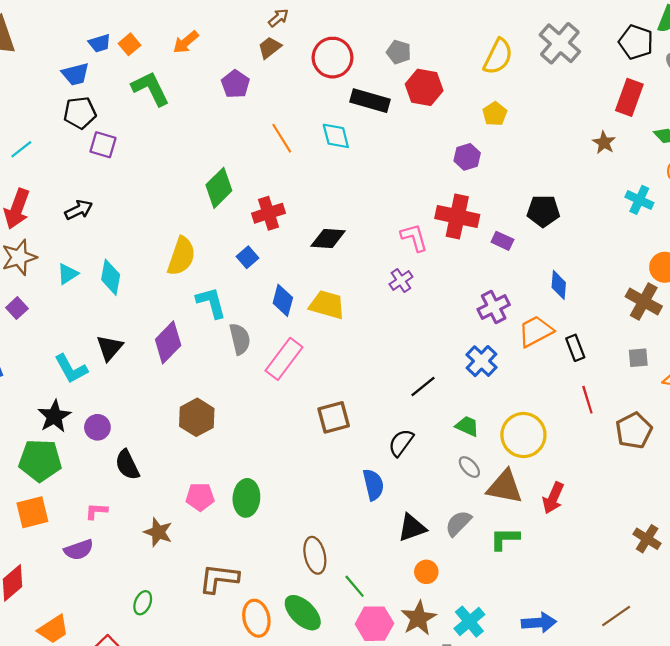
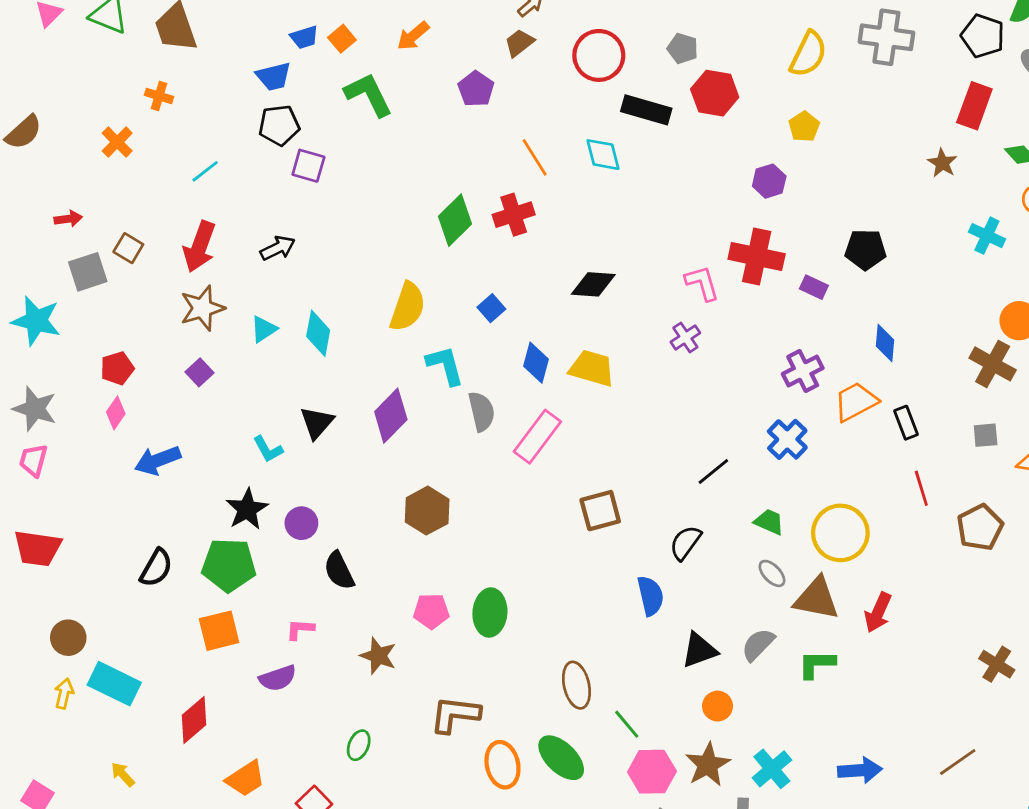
gray cross: (560, 43) -> (886, 37), turned -33
red cross: (269, 213) -> (514, 215), moved
cyan L-shape: (71, 369) -> (268, 449), size x0.7

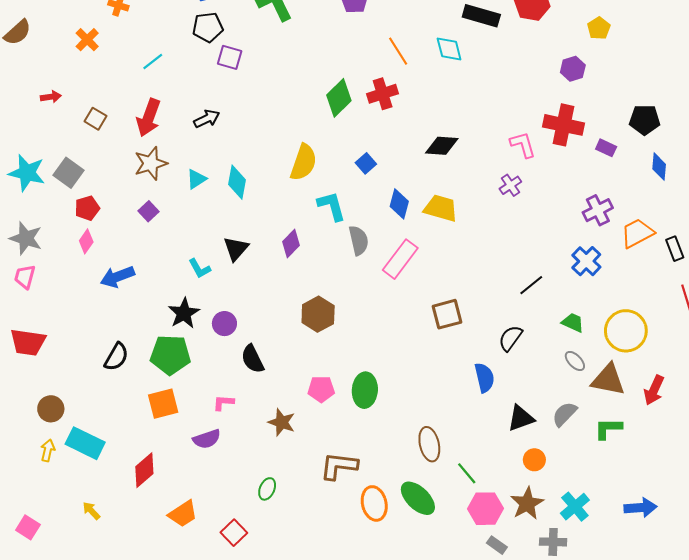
gray square: (88, 272) -> (68, 173), moved, turned -36
blue diamond: (885, 343) -> (659, 167), moved
purple diamond: (391, 416) -> (291, 243), size x0.7

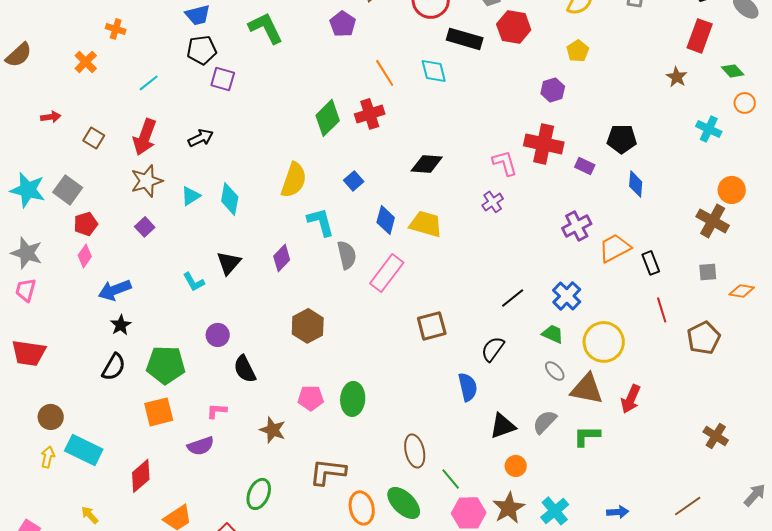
blue cross: (586, 261) -> (567, 296), moved
black star: (184, 313) -> (121, 325), moved, size x0.7
green ellipse: (267, 489) -> (259, 494), size x1.4
blue arrow: (640, 508) -> (618, 512), size x0.7

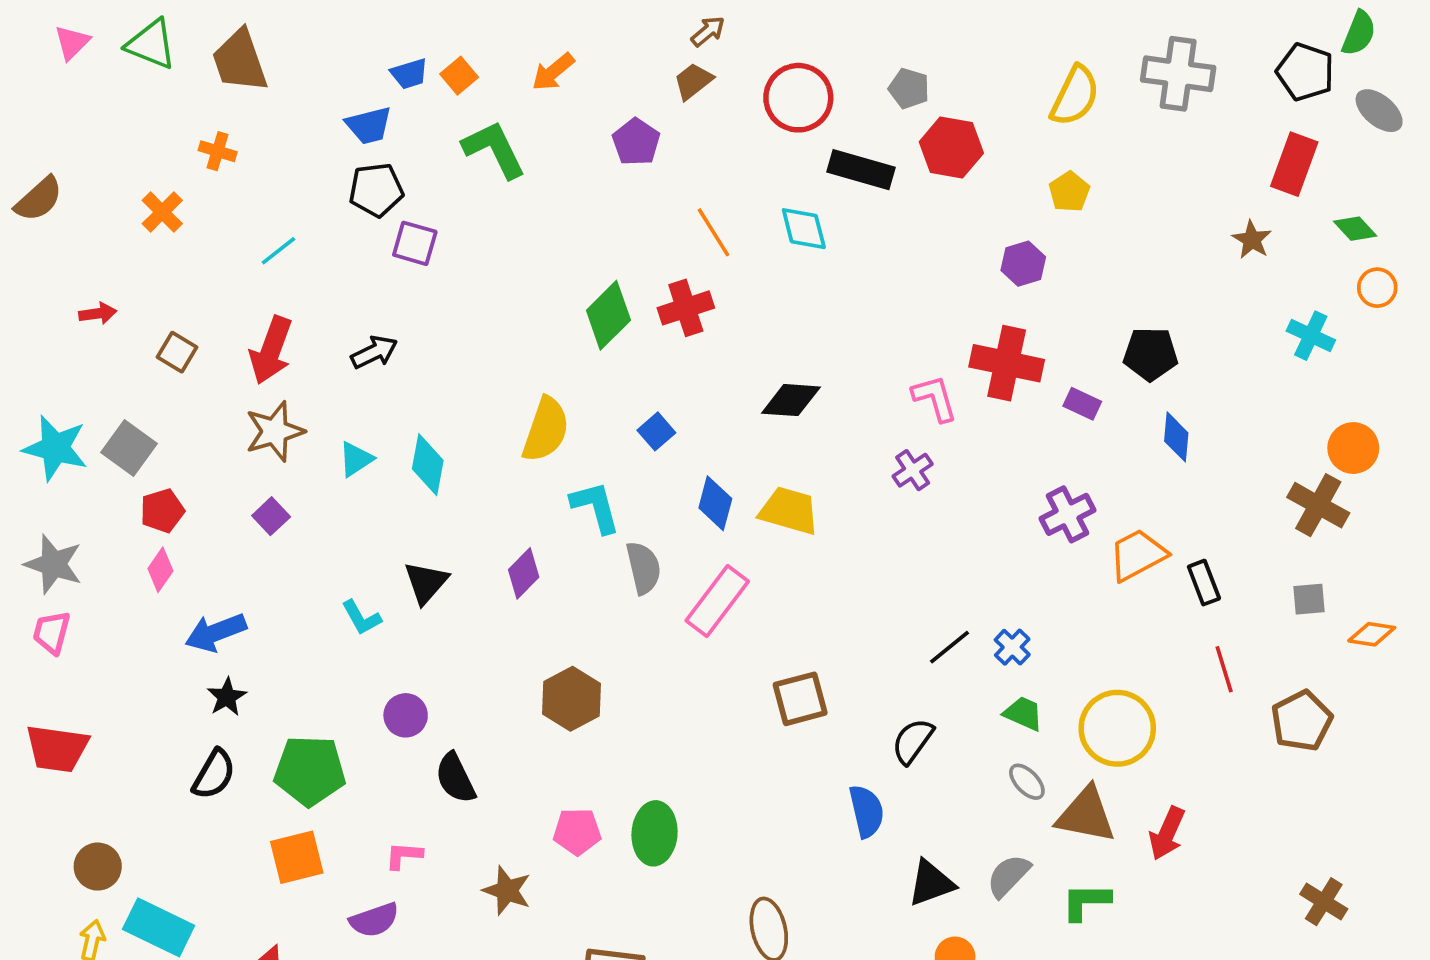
blue cross: (567, 296) -> (1012, 647), moved, size x0.7

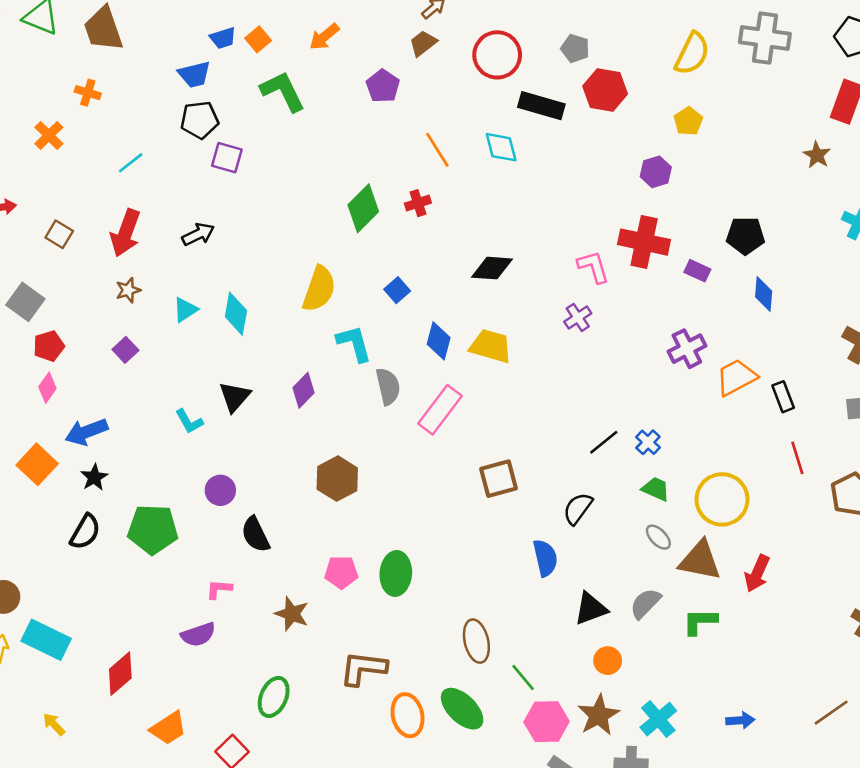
red cross: (686, 308) -> (418, 203), size x0.7
brown star: (275, 431) -> (128, 290), size x0.6
orange square: (297, 857) -> (37, 464), moved, turned -33

